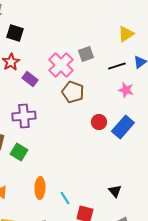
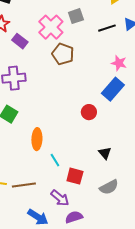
pink star: (126, 90) -> (119, 63), moved
red circle: (99, 122) -> (89, 112), moved
orange ellipse: (40, 188) -> (37, 139), moved

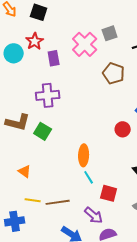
purple rectangle: (20, 41) -> (54, 58), turned 42
brown pentagon: (63, 54) -> (114, 73), moved
orange ellipse: (37, 139) -> (84, 155), moved

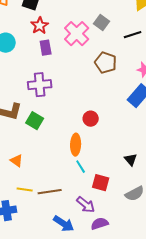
gray square: (110, 33) -> (102, 23), turned -35
red star: (35, 41) -> (40, 26), moved
red circle: (123, 129) -> (91, 119), moved

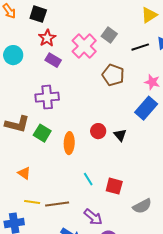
purple rectangle: (46, 48) -> (53, 60), turned -49
orange ellipse: (76, 145) -> (69, 143), moved
black triangle: (131, 160) -> (120, 135), moved
red square: (101, 183) -> (114, 186), moved

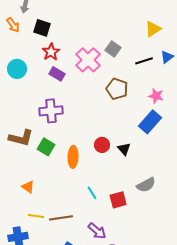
red square: (114, 186) -> (118, 200), turned -30
gray semicircle: (142, 206) -> (146, 185), moved

